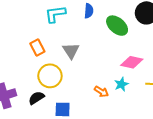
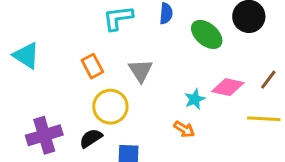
cyan star: (121, 84) -> (195, 99), moved

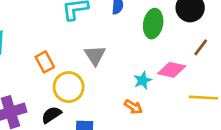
green ellipse: (207, 34) -> (153, 24), turned 60
orange rectangle: (92, 66) -> (45, 62), moved
brown line: (268, 80) -> (201, 47), moved

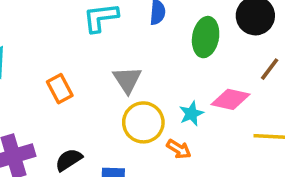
yellow circle: (69, 87) -> (143, 122), moved

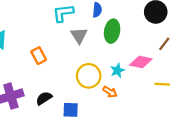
green ellipse: (206, 37) -> (112, 31), moved
gray triangle: (127, 80) -> (79, 35), moved

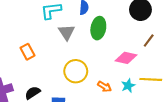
cyan star: (117, 71) -> (128, 86), moved
orange arrow: (110, 92) -> (105, 87), moved

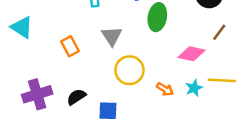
gray triangle: (67, 32) -> (112, 36), moved

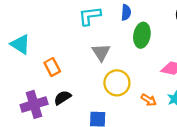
orange rectangle: (70, 46) -> (52, 67), moved
black semicircle: (76, 97) -> (62, 98), moved

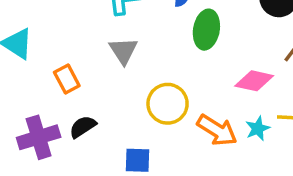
gray triangle: (101, 52) -> (123, 51), moved
orange arrow: (149, 100) -> (217, 130), size x1.6

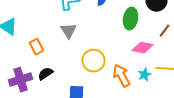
green ellipse: (206, 30) -> (130, 19), moved
orange arrow: (217, 130) -> (122, 76), turned -150

